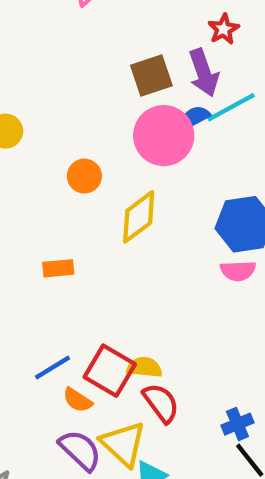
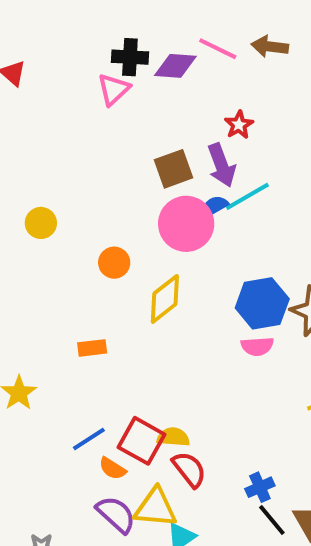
yellow triangle: (123, 444) -> (155, 508), turned -36

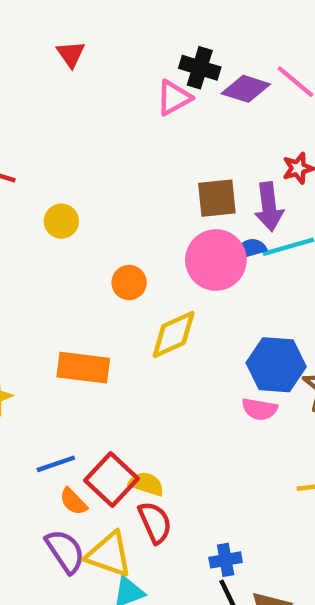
orange rectangle: (92, 348) -> (83, 368), size x1.6

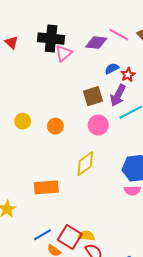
black cross: (200, 68) -> (51, 39), moved, size x1.4
purple arrow: (269, 207) -> (118, 95), turned 45
blue semicircle: (250, 249) -> (112, 69), moved
pink circle: (216, 260) -> (98, 125), size x0.7
orange circle: (129, 283) -> (55, 126), moved

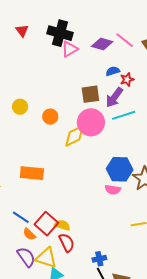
pink circle: (98, 125) -> (91, 122), size x1.4
yellow diamond: (85, 164) -> (75, 136), moved
blue line: (42, 235) -> (21, 217), turned 54

